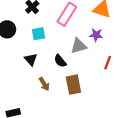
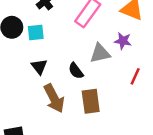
cyan square: (39, 34) -> (36, 33), moved
brown arrow: (44, 84) -> (54, 98), size x1.6

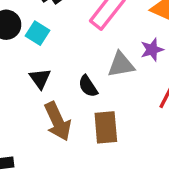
cyan square: (36, 33) -> (37, 33), turned 36
purple star: (123, 41) -> (152, 50), turned -30

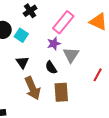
purple star: (152, 50) -> (54, 44), moved
gray triangle: (121, 65) -> (71, 55), turned -48

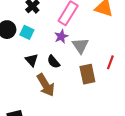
black semicircle: (51, 67) -> (53, 62), moved
brown rectangle: (61, 92) -> (87, 74), moved

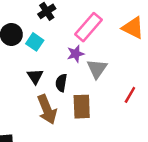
black semicircle: (53, 62) -> (61, 83), turned 40
brown rectangle: (87, 74) -> (82, 107), moved

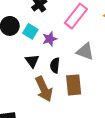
purple star: (76, 54) -> (50, 39), moved
gray triangle: (97, 69) -> (85, 52), turned -42

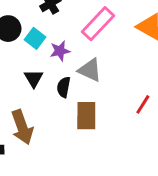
gray triangle: (85, 52) -> (90, 70), moved
brown arrow: (44, 89) -> (22, 127), moved

